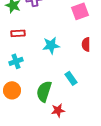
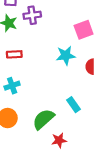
cyan star: (51, 45) -> (66, 55), moved
green semicircle: (44, 91) -> (43, 119), turned 30

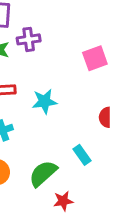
cyan star: (66, 55) -> (44, 101), moved
red semicircle: (90, 67) -> (105, 117), moved

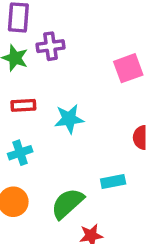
cyan rectangle: (82, 155) -> (113, 181), turned -66

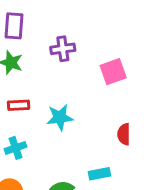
purple cross: (50, 46) -> (63, 49), moved

